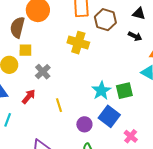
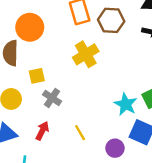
yellow cross: (78, 43) -> (86, 54), turned -35
yellow square: (25, 50) -> (37, 76), moved

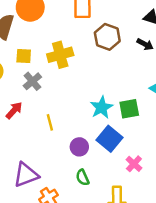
brown hexagon: (111, 20) -> (107, 37), moved
yellow cross: (86, 54) -> (60, 55), moved

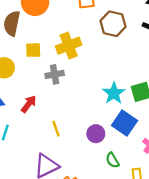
gray cross: (32, 81) -> (55, 74), moved, turned 36
yellow line: (50, 122) -> (56, 129), moved
green semicircle: (82, 178) -> (112, 160), moved

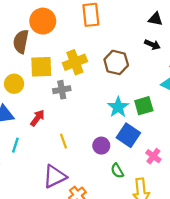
brown hexagon: (113, 24) -> (116, 62), moved
yellow square: (33, 50) -> (41, 67), size x1.5

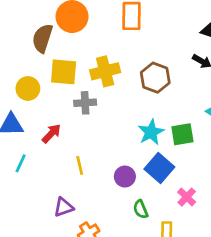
purple triangle: (55, 176) -> (64, 207), size x0.7

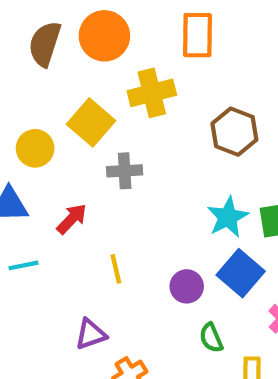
brown semicircle: (42, 38) -> (45, 44), moved
yellow cross: (105, 71) -> (152, 93), moved
yellow square: (64, 72) -> (91, 122), turned 36
cyan line: (21, 163) -> (23, 265), turned 54

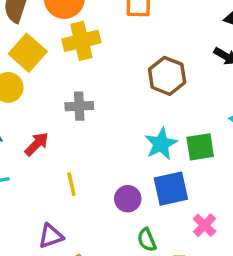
yellow cross: (152, 93) -> (81, 41), moved
yellow square: (91, 122) -> (28, 53), moved
blue square: (241, 273) -> (171, 189), turned 36

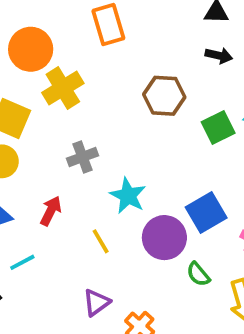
cyan star: (161, 144) -> (128, 196), moved
green square: (200, 147) -> (218, 127), moved
purple circle: (128, 199) -> (164, 238), size x1.5

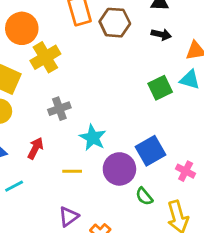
brown hexagon: (164, 96) -> (115, 23), moved
yellow line: (101, 241) -> (72, 171), turned -60

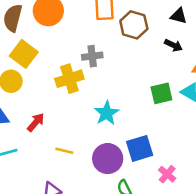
yellow cross: (45, 57) -> (69, 79), moved
gray cross: (59, 109) -> (92, 56), moved
cyan star: (93, 138) -> (107, 113), moved

